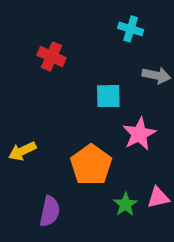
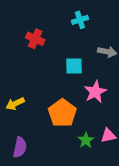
cyan cross: (131, 29) -> (80, 20), moved, turned -35
purple semicircle: (50, 211) -> (20, 147), moved

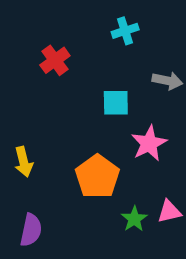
red cross: (35, 39) -> (55, 60), turned 30
yellow arrow: (15, 104) -> (24, 162), turned -78

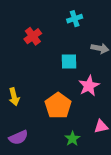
green star: (134, 219) -> (72, 139), moved
purple semicircle: (31, 230) -> (18, 137), turned 54

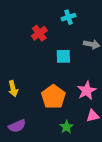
red cross: (33, 36) -> (39, 33), moved
pink star: (89, 86) -> (87, 91), moved

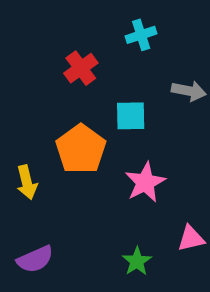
pink star: (87, 91) -> (145, 182), moved
orange pentagon: (53, 97) -> (81, 149), moved

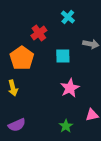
cyan cross: (141, 35) -> (68, 17), turned -32
orange pentagon: (81, 149) -> (22, 58), moved

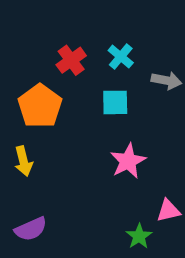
cyan cross: (68, 17) -> (121, 57), moved
green star: (66, 126) -> (139, 236), moved

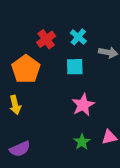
green star: (139, 236) -> (82, 142), moved

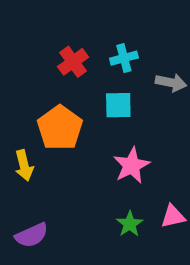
cyan cross: (78, 37) -> (124, 58), turned 35
orange pentagon: (26, 69) -> (60, 128), moved

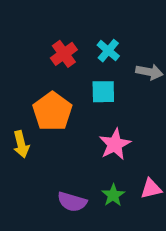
cyan cross: (124, 58) -> (108, 51), turned -35
purple semicircle: (32, 235) -> (72, 202), moved, turned 40

